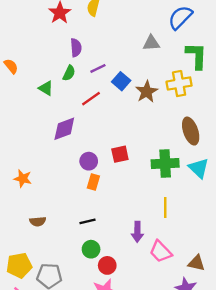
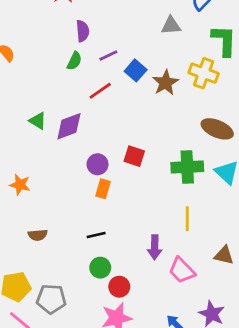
yellow cross: (179, 84) -> (204, 73), turned 30
green triangle: (46, 88) -> (38, 121), moved
brown ellipse: (191, 131) -> (217, 129), turned -48
red square: (120, 154) -> (134, 156), turned 30
brown triangle: (196, 263) -> (224, 255), moved

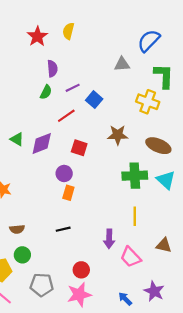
brown star: (166, 83) -> (118, 135), moved, turned 30
red square: (134, 156) -> (79, 148), moved
green circle: (100, 268) -> (22, 255), moved
gray pentagon: (51, 299) -> (42, 285), moved

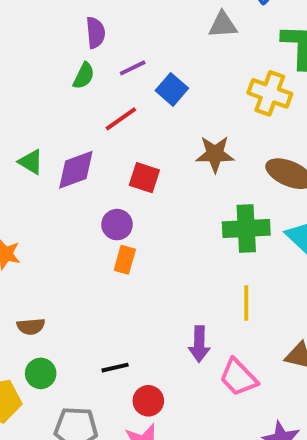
black line: (63, 229) -> (115, 368), moved

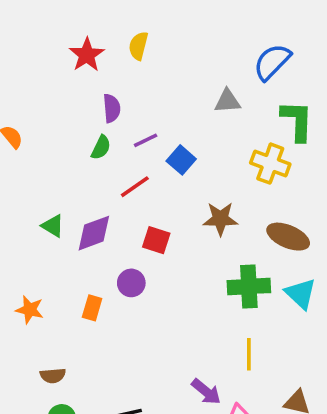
orange rectangle: (125, 260) -> (92, 308), moved
purple arrow: (199, 344) -> (206, 392), turned -52

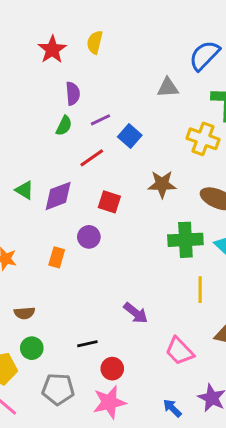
yellow line: (249, 354) -> (200, 290), moved
purple arrow: (206, 392) -> (136, 313), moved

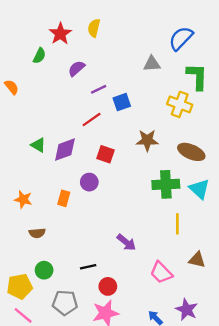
purple semicircle: (73, 93) -> (77, 68), turned -126
green semicircle: (64, 126) -> (39, 56), moved
blue square: (130, 136) -> (122, 102), turned 30
brown semicircle: (24, 313) -> (37, 233), moved

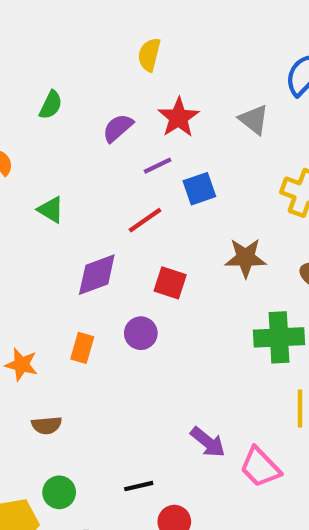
red star: (60, 34) -> (178, 117), moved
gray triangle: (152, 64) -> (254, 120), turned 42
green triangle: (38, 145) -> (51, 210), moved
orange rectangle: (64, 198) -> (82, 348), moved
pink trapezoid: (161, 273) -> (260, 467), moved

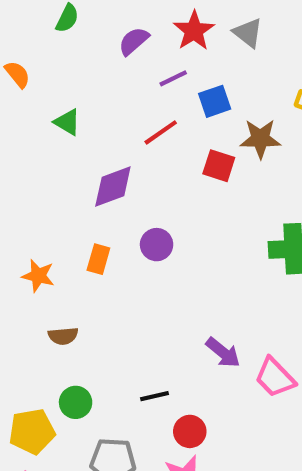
gray triangle: (254, 120) -> (248, 33), moved
brown star: (246, 258) -> (260, 139), moved
red square: (170, 283) -> (219, 166), moved

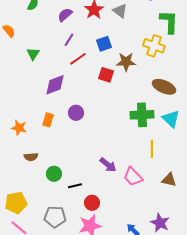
purple line: (173, 78) -> (69, 40), moved, turned -32
green triangle: (67, 122) -> (33, 54), turned 32
green circle: (76, 402) -> (54, 174), moved

